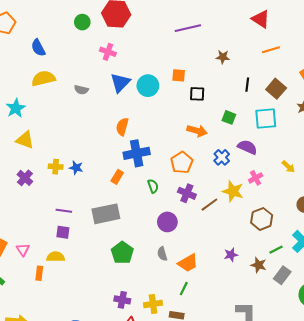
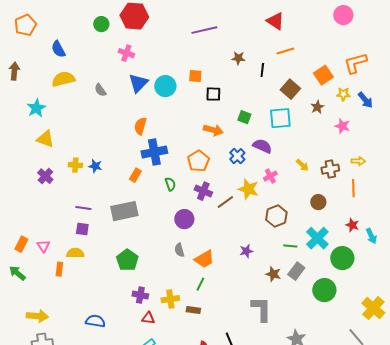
black line: (247, 85) -> (262, 70), moved
gray semicircle: (81, 90) -> (100, 90), turned 40
green line: (276, 250) -> (290, 246), turned 32
green pentagon: (122, 253) -> (127, 260), moved
brown star: (259, 265) -> (273, 274), moved

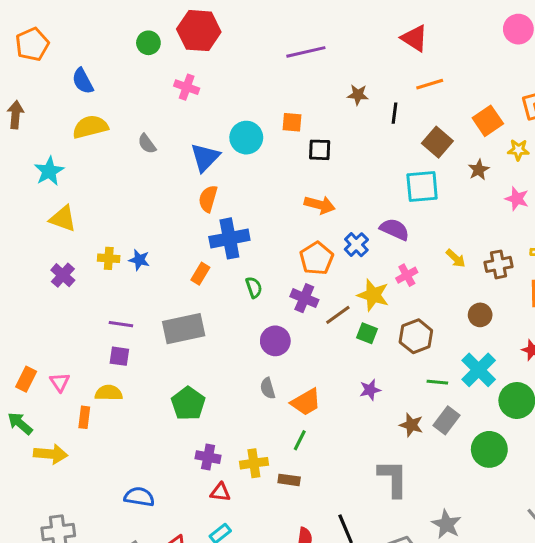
blue triangle: (138, 83) -> (205, 157), moved
green square: (244, 117) -> (367, 333), moved
orange pentagon: (198, 161) -> (317, 258), moved
yellow arrow: (37, 316) -> (51, 454), moved

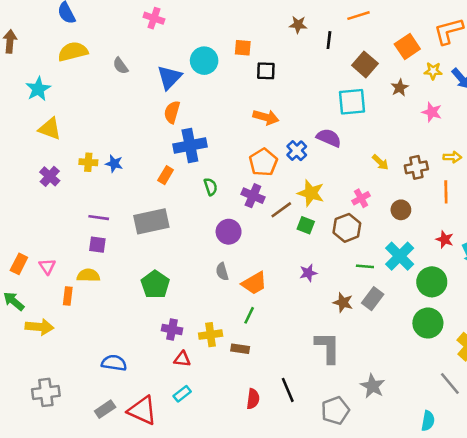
pink cross: (407, 275) -> (361, 198), moved
green circle: (489, 449) -> (428, 323), moved

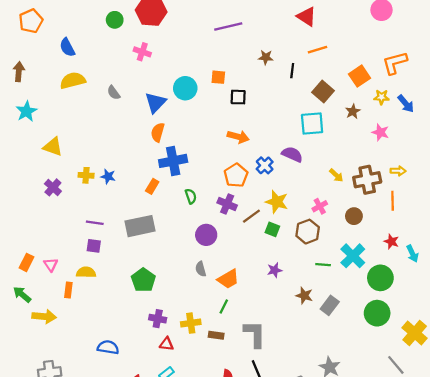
cyan star: (38, 89) -> (26, 111), moved
brown cross: (416, 167) -> (367, 180), size x1.4
gray rectangle: (373, 299) -> (330, 305), moved
gray L-shape: (328, 347) -> (255, 334), moved

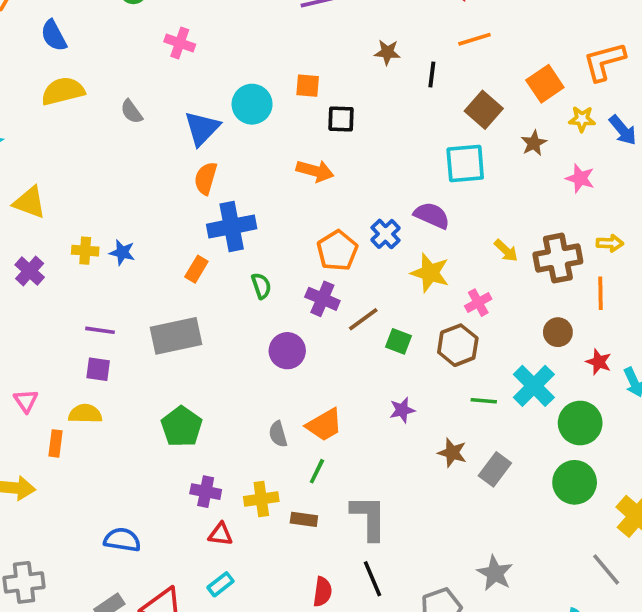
orange arrow: (238, 137) -> (315, 171), moved
yellow star: (277, 202) -> (430, 273), moved
brown circle: (354, 216) -> (558, 332), moved
gray semicircle: (201, 269) -> (278, 434), moved

